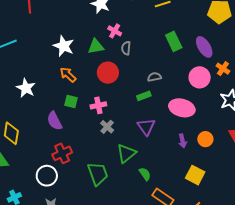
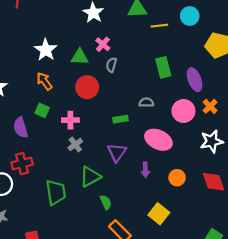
gray semicircle: (154, 77) -> (146, 102), moved
purple arrow: (182, 141) -> (145, 170), moved

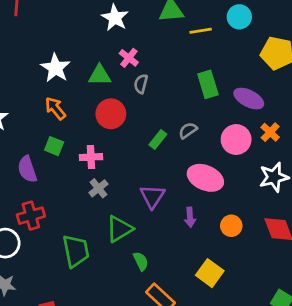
purple ellipse: (195, 80) -> (249, 99), turned -40
gray semicircle: (146, 102) -> (188, 130), turned -32
green rectangle: (121, 119) -> (158, 140), moved, turned -40

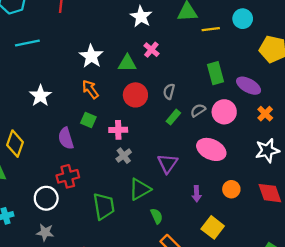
gray semicircle: (141, 84) -> (169, 91), moved
pink circle: (236, 140) -> (224, 112), moved
purple arrow: (190, 217) -> (197, 194), moved

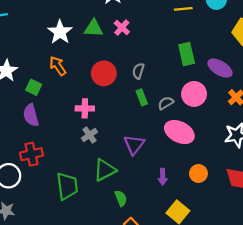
green triangle: (127, 63) -> (93, 28), moved
gray semicircle: (198, 110) -> (166, 103), moved
green rectangle: (173, 117) -> (142, 97), turned -63
green square: (88, 120) -> (34, 87), moved

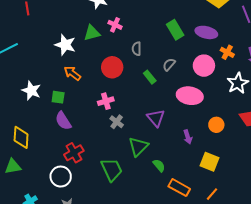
gray semicircle: (138, 71) -> (137, 49), moved
pink circle: (194, 94) -> (204, 66), moved
gray semicircle: (166, 103) -> (169, 65), moved

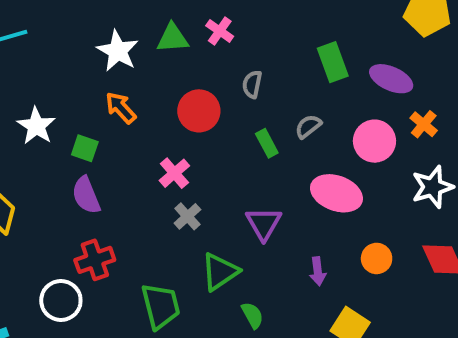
pink cross: (106, 101) -> (174, 173), turned -35

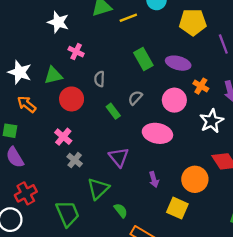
green triangle: (173, 38) -> (53, 75), moved
orange circle: (377, 258) -> (195, 179), moved, size x1.5

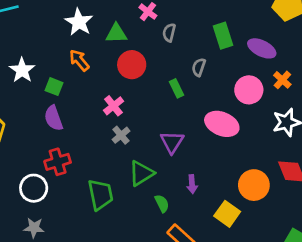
gray semicircle: (99, 79) -> (169, 33), moved
gray semicircle: (135, 98) -> (199, 67), moved, turned -35
purple arrow: (154, 179) -> (192, 184), moved

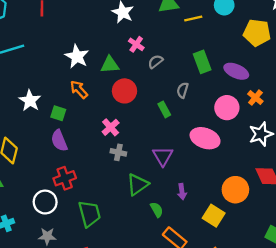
gray semicircle: (169, 33) -> (155, 62), turned 42
gray cross: (121, 135) -> (118, 152), turned -35
green trapezoid: (100, 195) -> (89, 214), moved

